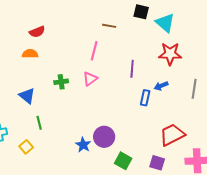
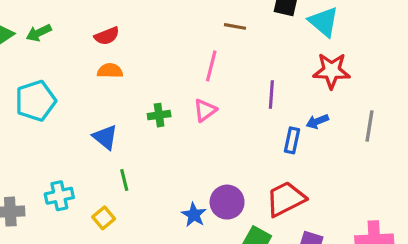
red semicircle: (37, 32) -> (107, 36), moved
red trapezoid: (172, 135) -> (286, 199), moved

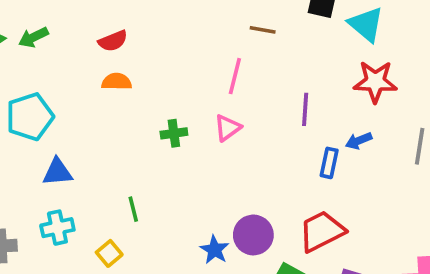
blue triangle: (105, 137) -> (57, 172), moved, turned -44

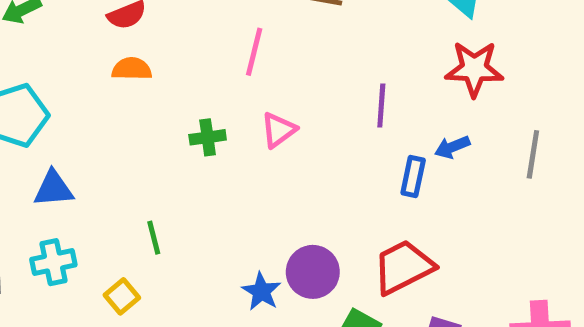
pink line: (235, 76) -> (254, 52), moved

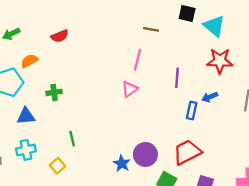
pink line: (254, 52) -> (138, 60), moved
orange semicircle: (132, 69) -> (29, 61), moved, turned -30
green cross: (208, 137) -> (54, 92), moved

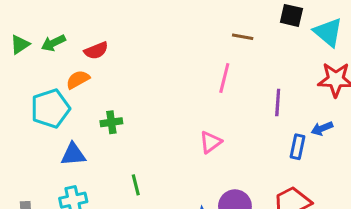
red semicircle: (60, 36) -> (96, 51), moved
pink triangle: (130, 89) -> (211, 142), moved

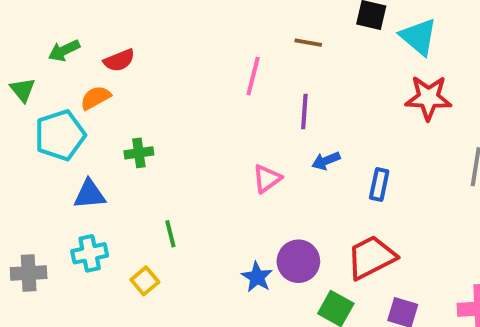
green triangle: (20, 44) -> (23, 90), moved, turned -35
pink line: (224, 78) -> (253, 76), moved
purple line: (278, 102) -> (304, 112), moved
blue arrow: (322, 128) -> (326, 161), moved

